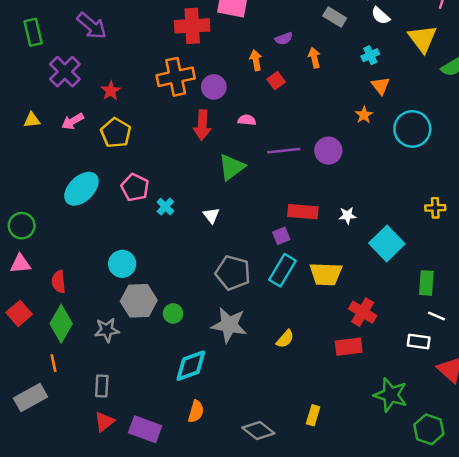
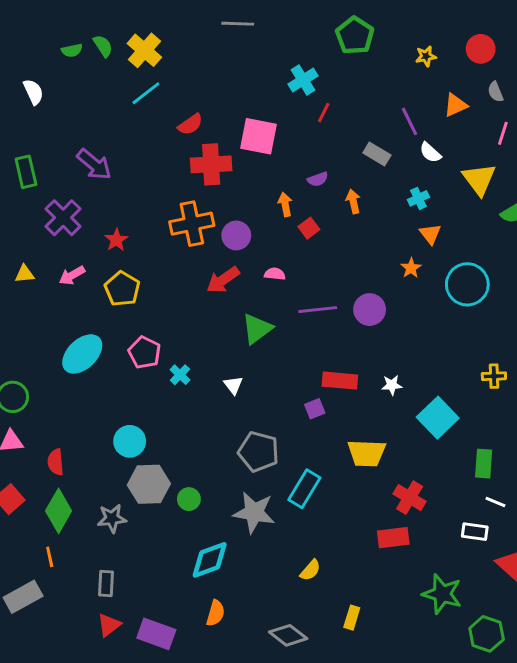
red arrow: (202, 125) -> (223, 280), turned 52
cyan rectangle: (283, 270) -> (304, 489), moved
yellow semicircle: (285, 339) -> (310, 570), moved

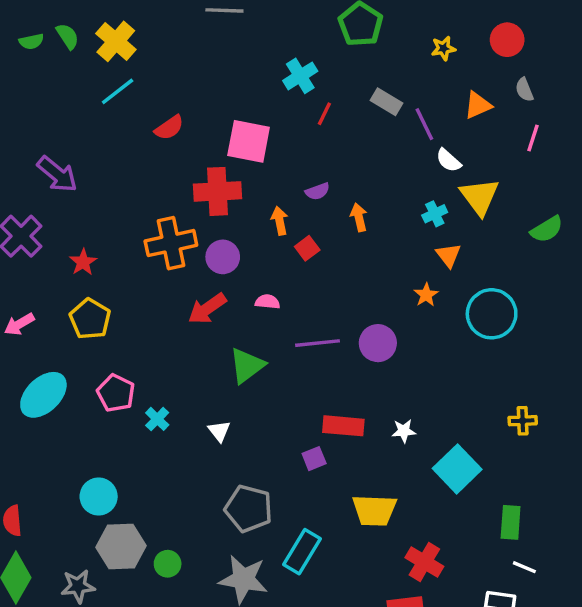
gray rectangle: (377, 154) -> (386, 102), moved
red cross: (211, 164) -> (218, 191), moved
yellow triangle: (479, 179) -> (480, 197), moved
pink arrow: (72, 275) -> (19, 324), moved

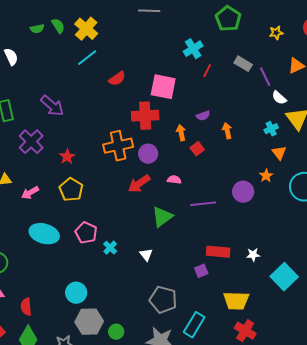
purple circle: (378, 343) -> (243, 192), moved
cyan ellipse: (43, 395) -> (44, 234), turned 60
red cross: (424, 562) -> (245, 331), moved

